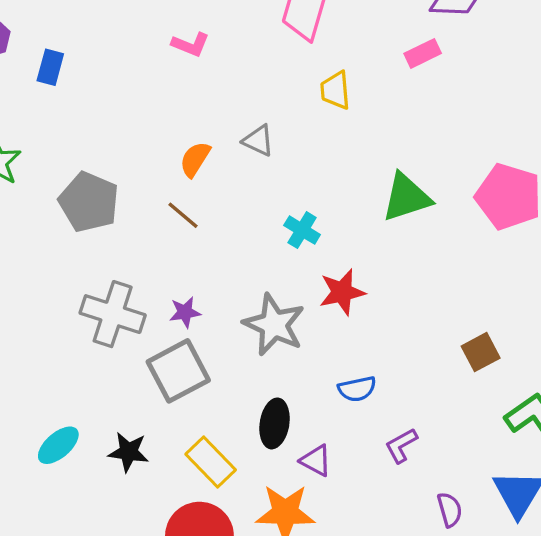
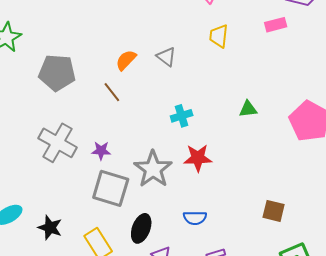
green triangle: (406, 197) -> (248, 109), size x0.6
gray pentagon: (89, 202) -> (57, 73), turned -30
cyan cross: (302, 230) -> (182, 116), turned 30
brown square: (481, 352) -> (274, 211), turned 30
gray square: (178, 371) -> (111, 188), moved, turned 33

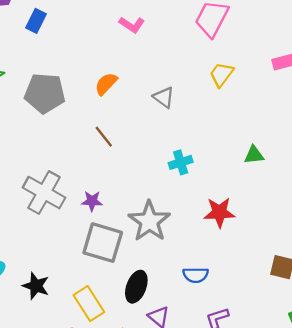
yellow trapezoid: (219, 36) -> (221, 74), turned 30
orange semicircle: (126, 60) -> (106, 84), moved
gray pentagon: (57, 73) -> (45, 93), moved
red star: (198, 158) -> (219, 212), moved

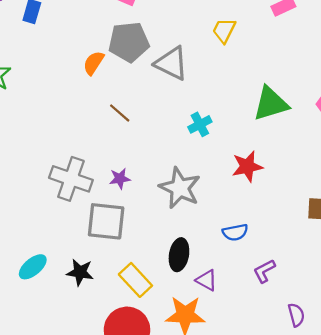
orange semicircle: (106, 84) -> (94, 63), moved
gray pentagon: (45, 93) -> (129, 42), moved
gray triangle: (164, 97) -> (171, 63), size x1.6
green triangle: (254, 155) -> (271, 104), size x1.8
gray square: (103, 243) -> (106, 221), moved

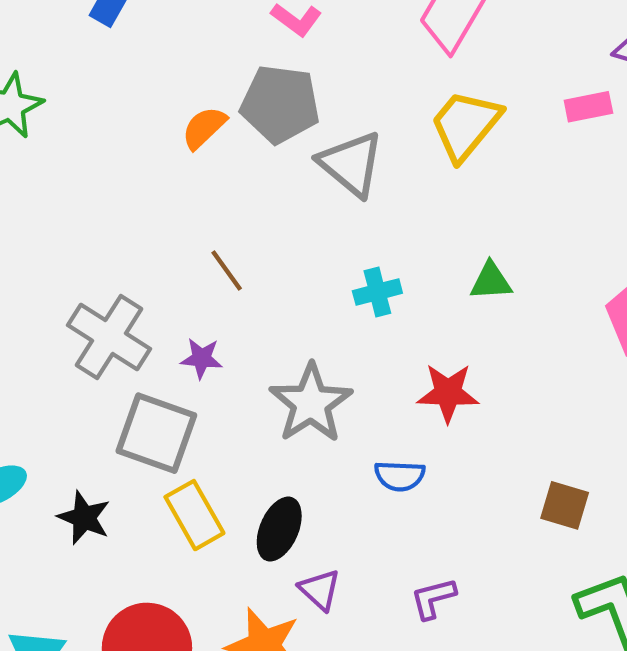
yellow trapezoid: (224, 30) -> (465, 125), size x1.5
green triangle: (271, 104) -> (491, 281), moved, size x0.6
brown line: (120, 113) -> (227, 271), moved
blue semicircle: (235, 232) -> (400, 476), moved
yellow rectangle: (135, 280) -> (194, 515), moved

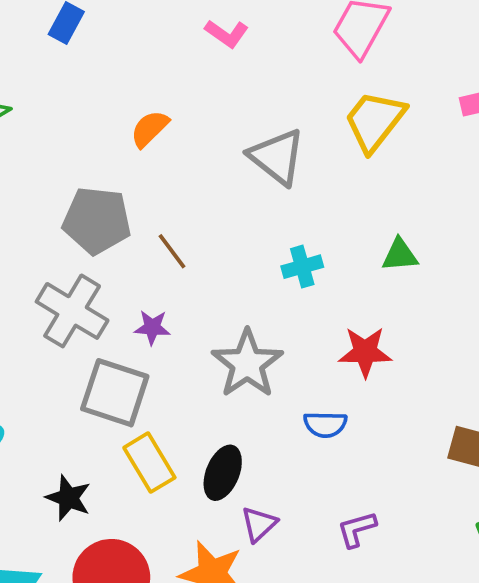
gray pentagon: (280, 104) -> (97, 220), moved
black star: (84, 518) -> (68, 498), moved
purple triangle: (320, 590) -> (259, 524), turned 36

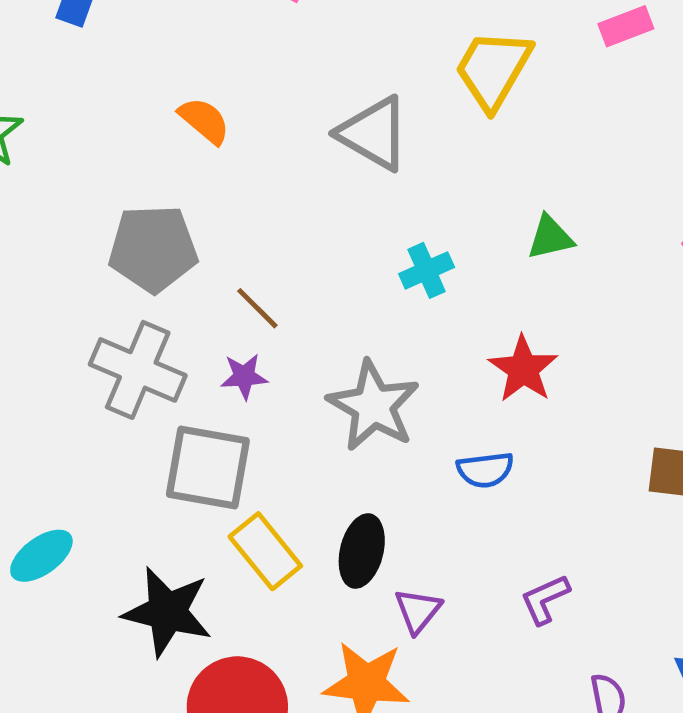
orange semicircle: (150, 129) -> (204, 121), turned 93
brown line: (172, 251) -> (257, 308), moved
red star: (365, 352) -> (523, 369), turned -30
black star: (68, 498) -> (167, 612), size x1.5

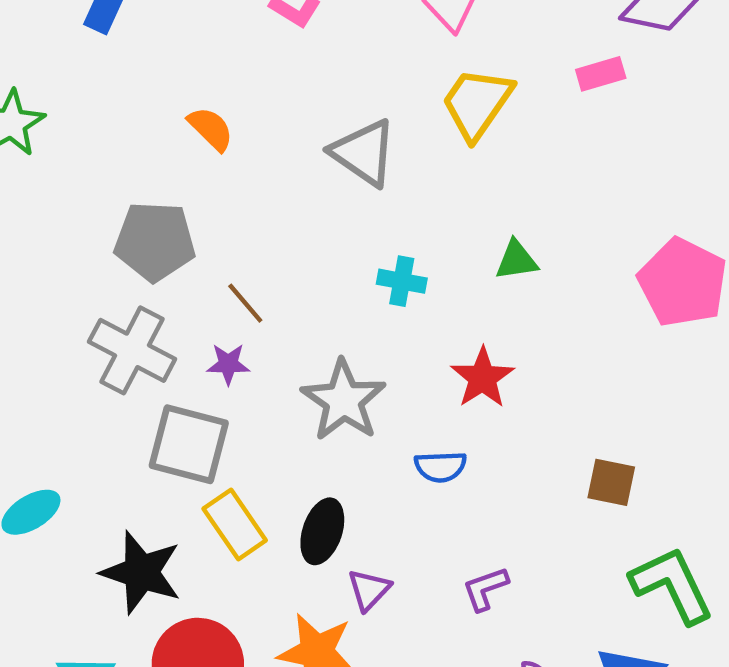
cyan cross: (427, 270) -> (402, 281), turned 30

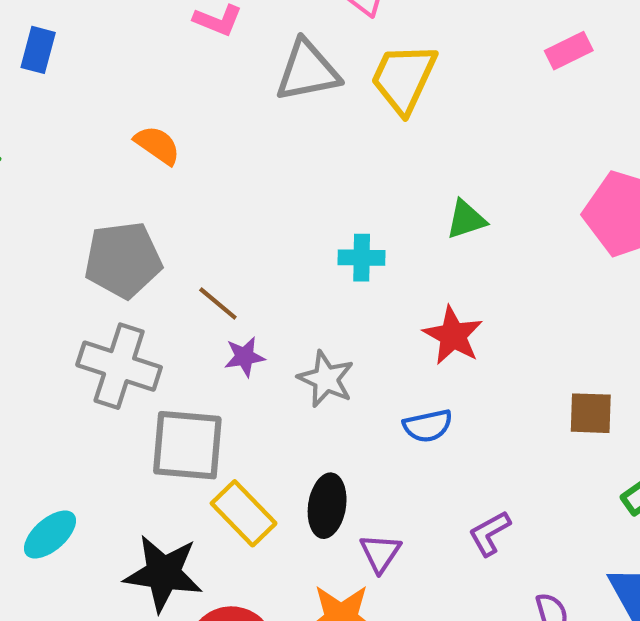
pink rectangle: (601, 74) -> (569, 51), moved
gray triangle: (364, 153) -> (307, 71), moved, turned -36
purple star: (228, 364) -> (245, 357), moved
gray star: (344, 400) -> (326, 379), size x0.7

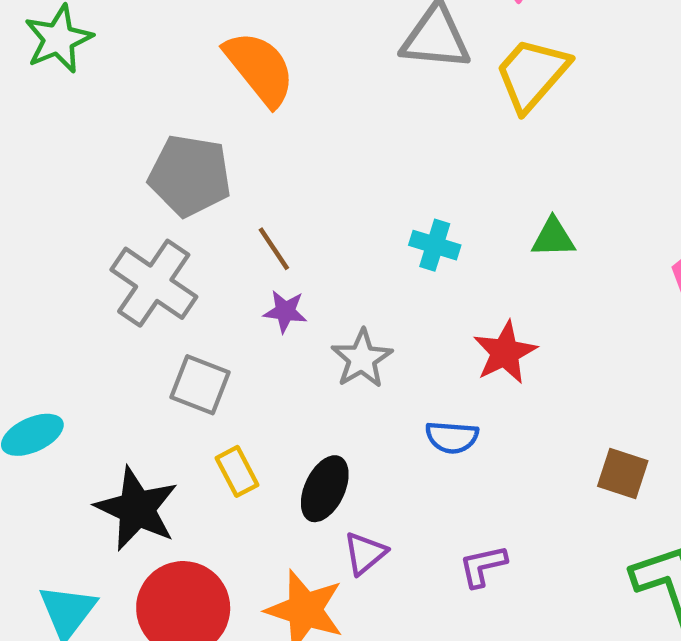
orange semicircle: (157, 145) -> (260, 68), size x1.6
gray square: (187, 445) -> (200, 385), size x0.7
yellow rectangle: (244, 513) -> (237, 471), size x0.7

